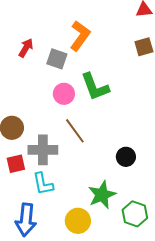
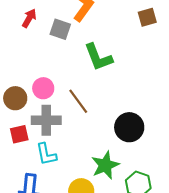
pink circle: (64, 94) -> (43, 88), moved
black circle: (126, 157) -> (129, 127), size x1.5

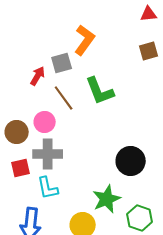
red arrow: (29, 18) -> (38, 76), moved
gray square: (60, 29) -> (62, 63), turned -35
brown line: (78, 101) -> (64, 98), moved

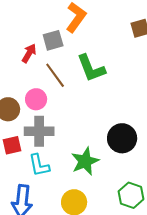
green star: (107, 199) -> (85, 161), moved

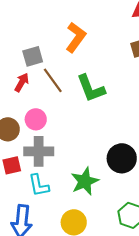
gray square: (53, 40) -> (33, 56), moved
red arrow: (29, 53) -> (22, 82), moved
brown line: (55, 75) -> (53, 80), moved

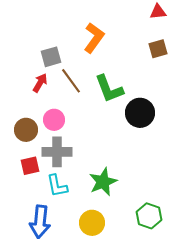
black circle: (122, 158) -> (140, 113), moved

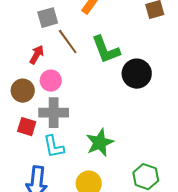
red arrow: (40, 83) -> (37, 55), moved
red square: (30, 166) -> (27, 127), turned 30

